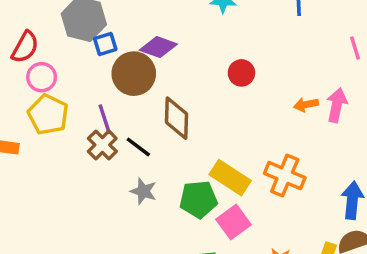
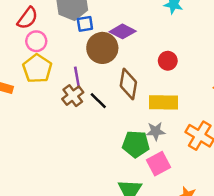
red circle: (241, 73) -> (168, 61), moved
yellow rectangle: (230, 178) -> (164, 102), moved, turned -40
gray star: (143, 191) -> (156, 131), moved, turned -30

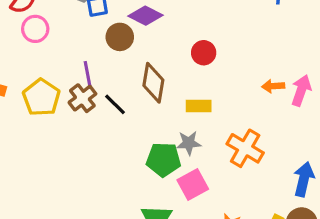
brown circle: (102, 48) -> (120, 37), size x0.7
yellow pentagon: (37, 69) -> (41, 97), moved
yellow rectangle: (164, 102) -> (199, 106), size x0.7

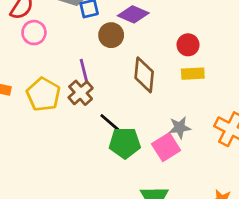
black line: (115, 104) -> (110, 122), moved
yellow rectangle: (199, 106) -> (193, 74), moved
green pentagon: (163, 160) -> (125, 143), moved
pink square: (193, 184) -> (166, 147), moved

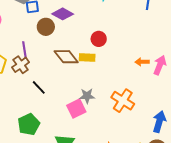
yellow rectangle: (193, 74) -> (87, 58), moved
brown diamond: (144, 75) -> (66, 57), turned -50
green pentagon: (125, 143) -> (29, 124), moved, turned -30

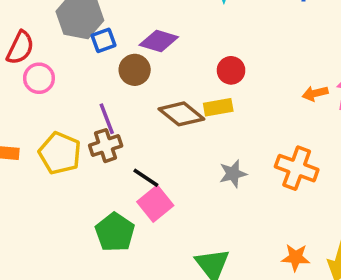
brown cross: (21, 65) -> (106, 146), turned 30
pink square: (76, 109) -> (155, 204), moved
green pentagon: (29, 124) -> (115, 232), moved

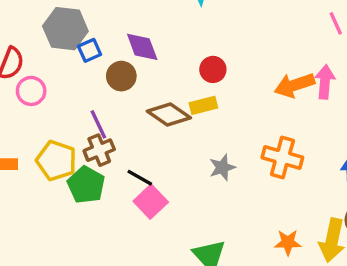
purple diamond: (159, 41) -> (142, 47), turned 57
orange arrow: (315, 93) -> (294, 85), size x1.6
green pentagon: (115, 232) -> (86, 185), moved

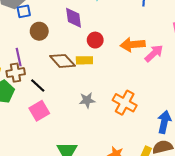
purple diamond: (142, 47) -> (74, 18), moved
pink arrow: (325, 82) -> (154, 53), moved, turned 30
orange arrow: (294, 85) -> (133, 45), moved
black line: (140, 178) -> (38, 86), moved

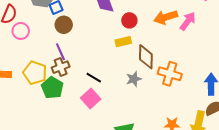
brown circle: (39, 31) -> (64, 25), moved
brown diamond: (62, 61) -> (146, 57), moved, turned 55
black line: (38, 86) -> (94, 78), moved

